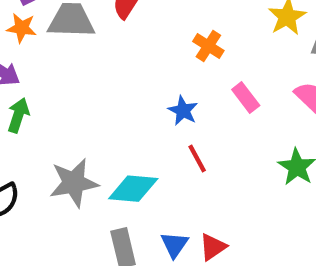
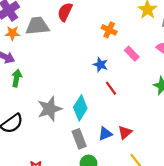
cyan diamond: (133, 189) -> (80, 108), turned -55
blue triangle: (175, 245) -> (105, 134), turned 40

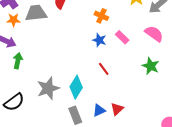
blue star: (101, 65) -> (99, 40), moved

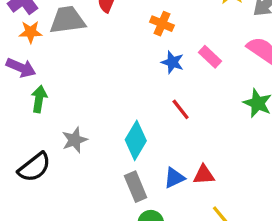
orange cross: (101, 16) -> (162, 24), moved
gray star: (48, 88) -> (75, 140), moved, size x0.7
red triangle: (117, 109) -> (204, 175), turned 40

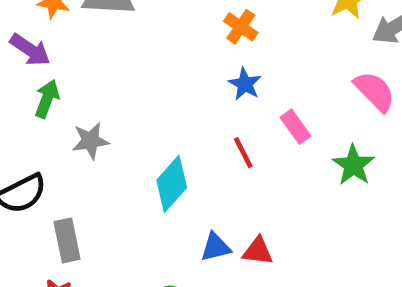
pink rectangle: (210, 57) -> (295, 127), moved
gray star: (75, 140) -> (90, 141), moved
gray rectangle: (136, 187) -> (67, 240), moved

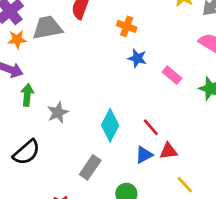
red line: (243, 153) -> (151, 127), moved
gray rectangle: (67, 240) -> (90, 167), moved, turned 60

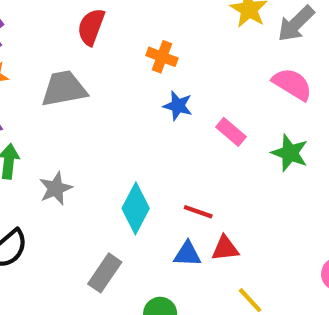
gray trapezoid: (47, 28) -> (64, 89), moved
red line: (151, 127) -> (198, 212), turned -30
blue triangle: (144, 155) -> (187, 254), turned 30

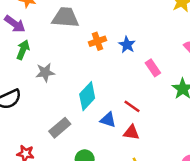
orange cross: (162, 57) -> (97, 41), moved, turned 35
red line: (198, 212) -> (132, 106), moved
blue triangle: (187, 254) -> (108, 120), moved

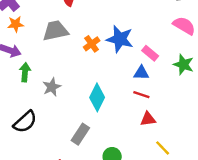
blue star: (127, 45) -> (120, 39), size x1.6
blue triangle: (108, 120) -> (141, 73), moved

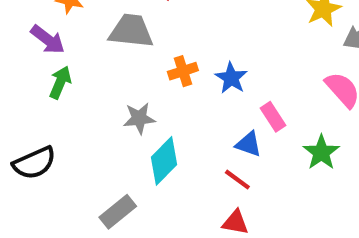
blue star: (120, 39) -> (231, 78), size x0.7
gray star: (52, 87) -> (139, 118), moved

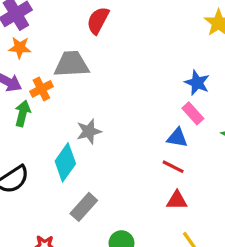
orange cross: (183, 71) -> (41, 89), moved
blue star: (231, 78) -> (197, 83), moved
cyan diamond: (164, 161) -> (65, 162), moved

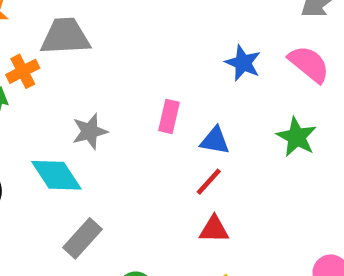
pink rectangle: (193, 113) -> (169, 116), moved, turned 55
cyan diamond: (65, 162) -> (56, 175), turned -69
red line: (173, 167) -> (209, 182), turned -75

